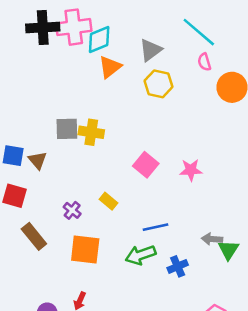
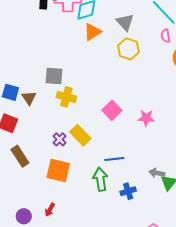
gray triangle: (150, 50) -> (125, 22), turned -42
yellow cross: (91, 132) -> (66, 97), moved
yellow rectangle: (109, 201) -> (80, 135), size x1.5
purple cross: (72, 210) -> (60, 139), moved
green arrow: (141, 255) -> (100, 179), turned 95

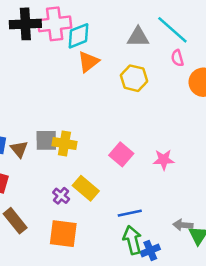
gray triangle: (125, 22) -> (138, 37), moved, turned -42
gray square: (54, 76) -> (46, 140), moved
green arrow: (100, 179) -> (132, 240), moved

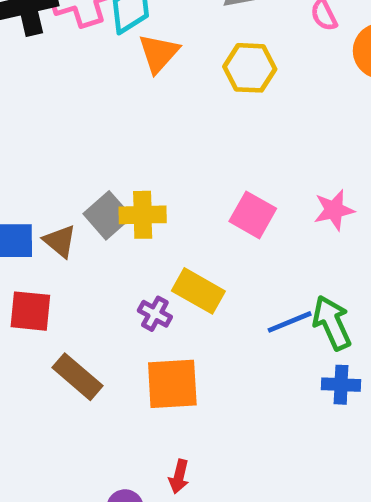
gray square: (46, 140) -> (108, 215), turned -30
green arrow: (132, 240) -> (332, 323), moved
blue cross: (150, 250) -> (341, 385), turned 36

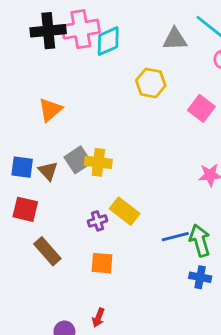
orange triangle: (159, 53) -> (50, 110), moved
yellow hexagon: (250, 68) -> (151, 83), moved
pink square: (253, 215) -> (201, 108), moved
purple cross: (155, 314) -> (97, 221), turned 36
orange square: (172, 384) -> (102, 263), size x0.7

